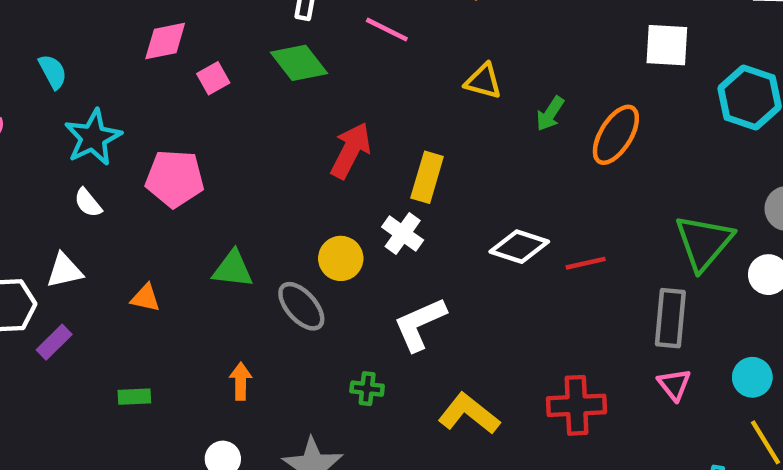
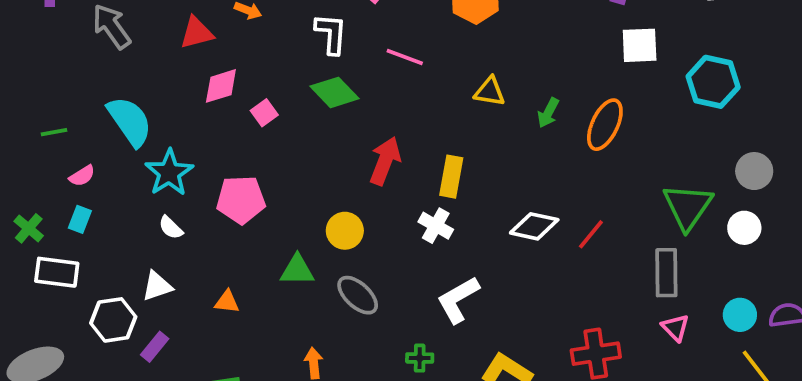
cyan semicircle: (53, 72) -> (130, 121), size x1.8
yellow circle: (341, 258) -> (345, 231), moved
red line: (586, 263) -> (591, 234), turned -32

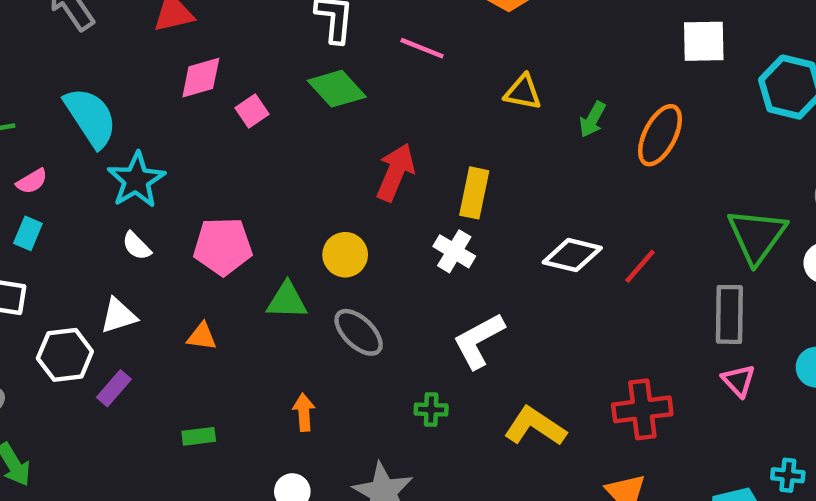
pink pentagon: (241, 200) -> (223, 246), moved

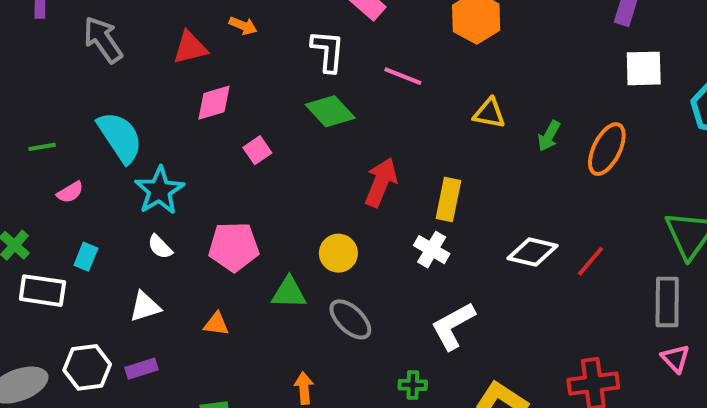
pink square: (252, 111) -> (257, 150), moved
cyan rectangle: (28, 233) -> (86, 257), moved
white hexagon: (65, 355) -> (87, 367), moved
purple rectangle: (114, 388) -> (141, 369), turned 32

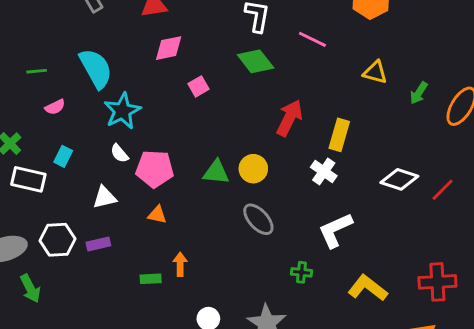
pink pentagon: (234, 247) -> (155, 169), moved
green triangle: (289, 293) -> (216, 172), moved
orange arrow: (304, 388) -> (180, 264), moved

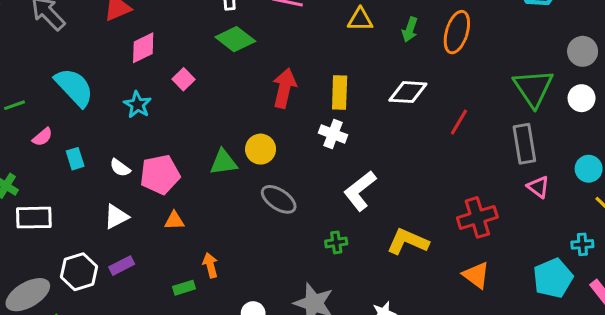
cyan star: (122, 111) -> (137, 105), moved, size x0.7
cyan rectangle: (63, 156) -> (75, 159), moved, turned -30
white diamond: (399, 179) -> (408, 92), moved

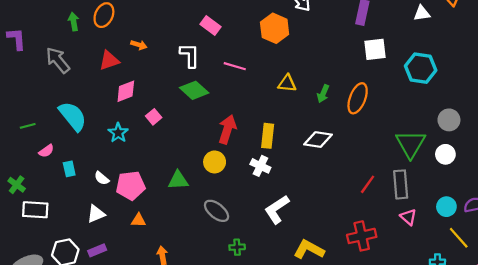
red line: (459, 122) -> (368, 184), moved
yellow circle: (261, 149) -> (215, 162), moved
green cross: (336, 242) -> (237, 247), moved

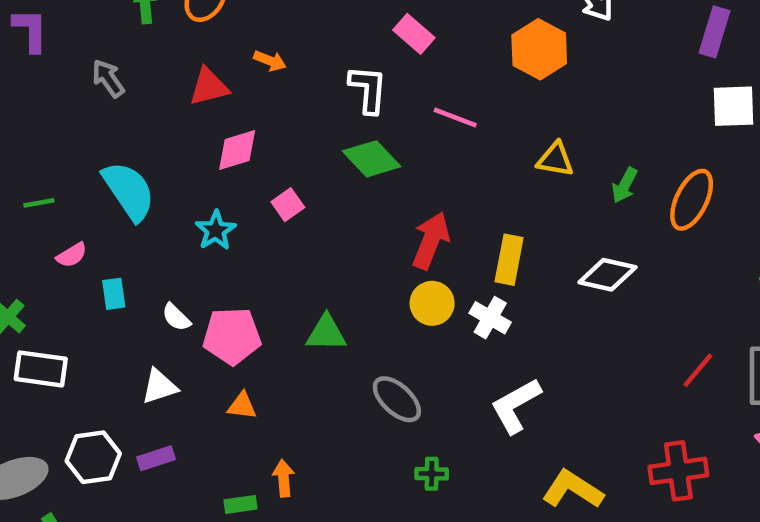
gray arrow: (58, 60) -> (108, 78), size x0.7
yellow circle: (215, 162) -> (432, 303), moved

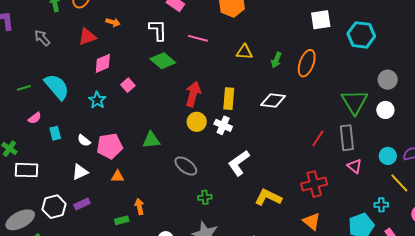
green line: (39, 203) -> (24, 88), moved

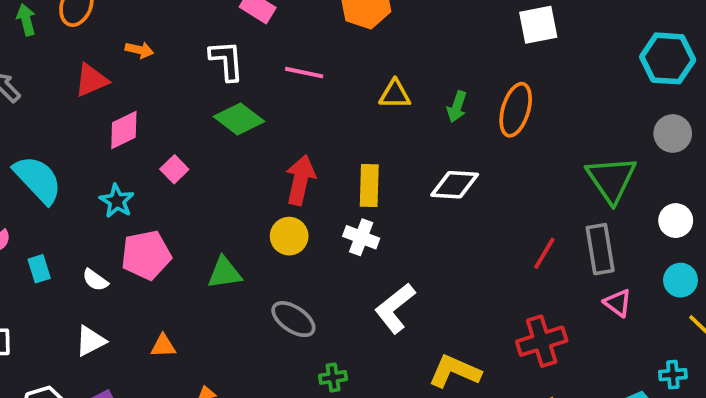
cyan hexagon: (361, 35) -> (668, 58), moved
white circle: (385, 110) -> (676, 221), moved
yellow circle: (197, 122) -> (289, 236), moved
pink pentagon: (110, 146) -> (146, 255), moved

